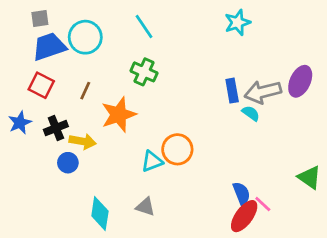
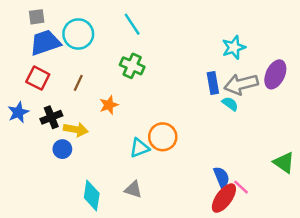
cyan star: (237, 23) -> (234, 47), moved
orange star: (119, 115) -> (109, 105), size x0.6

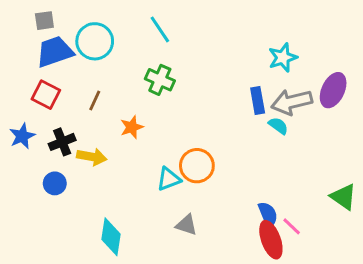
blue circle: (62, 149) -> (55, 183), moved
gray triangle: (133, 189) -> (187, 225), moved
red ellipse: (224, 198) -> (271, 240), turned -56

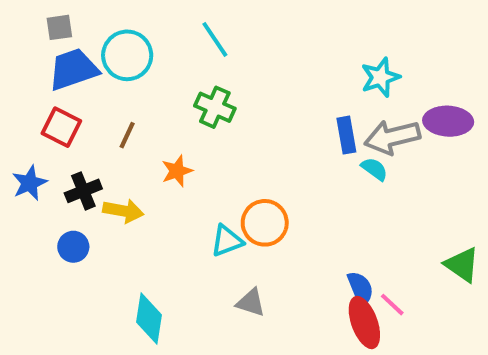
purple ellipse: (333, 90) -> (448, 121), turned 68

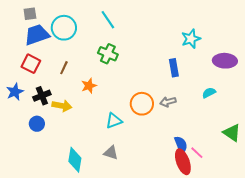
gray arrow: (392, 137) -> (168, 102), moved, size x0.6
cyan semicircle: (374, 169) -> (209, 93), moved, turned -64
orange circle: (265, 223) -> (142, 104), moved
gray triangle: (251, 303) -> (111, 153), moved

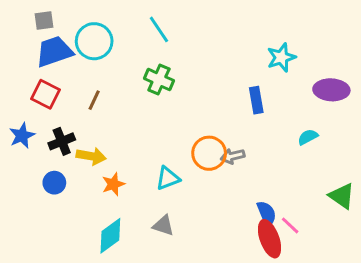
orange star: (89, 86) -> (113, 184), moved
gray arrow: (168, 102) -> (233, 156), moved
cyan diamond: (75, 160) -> (110, 236), turned 45

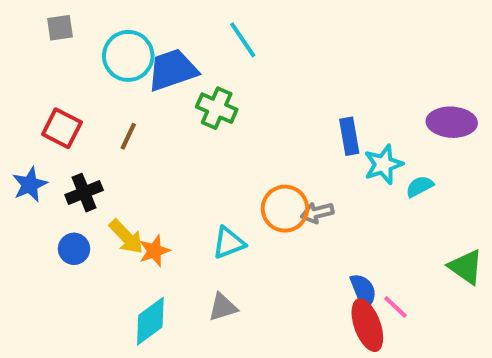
cyan line: (159, 29) -> (243, 40), moved
blue trapezoid: (54, 52) -> (172, 70), moved
cyan star: (281, 57) -> (383, 164), moved
yellow arrow: (91, 156) -> (126, 237), moved, turned 36
gray triangle: (163, 225) -> (223, 307), turned -35

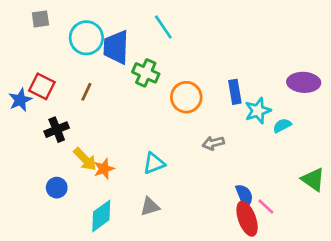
blue trapezoid: (172, 70) -> (116, 47), turned -69
blue star: (30, 184) -> (20, 100), moved
orange circle: (285, 209) -> (186, 97), moved
blue circle: (74, 249) -> (57, 188), moved

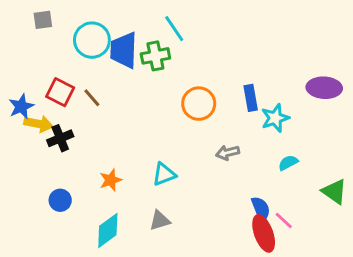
green cross: (146, 73) -> (155, 56), moved, turned -35
red square: (42, 86) -> (60, 92), moved
brown line: (86, 92) -> (92, 98), turned -66
cyan semicircle: (282, 126) -> (288, 163), moved
yellow arrow: (85, 159) -> (39, 124), moved, turned -35

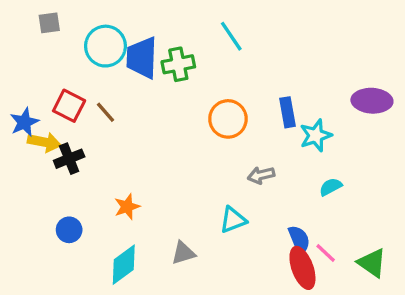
cyan line: (174, 29) -> (231, 36), moved
cyan triangle: (164, 174) -> (233, 220), moved
green triangle: (334, 192) -> (372, 263), moved

